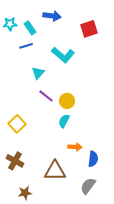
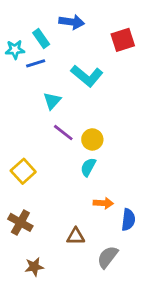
cyan star: (10, 24) -> (15, 50), moved
brown triangle: (55, 171) -> (76, 236), size x0.6
gray semicircle: (88, 186) -> (108, 257), moved

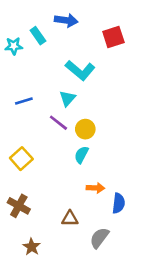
blue line: (36, 63) -> (24, 101), moved
cyan triangle: (52, 101) -> (67, 98), moved
brown star: (34, 267) -> (32, 247), turned -30

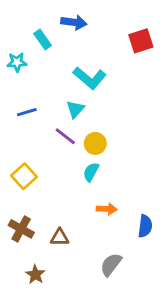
red square: (113, 37) -> (141, 41), moved
cyan star: (14, 46) -> (17, 62), moved
blue semicircle: (119, 203) -> (145, 226), moved
brown triangle: (70, 219) -> (60, 237), moved

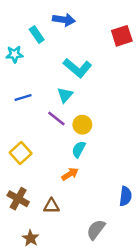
orange arrow: (107, 209) -> (70, 174), moved, turned -35

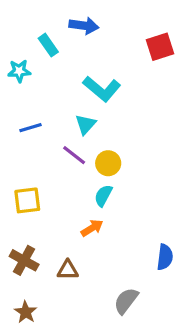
yellow square: (21, 153) -> (27, 200), turned 35
brown star: (31, 238) -> (26, 312), moved

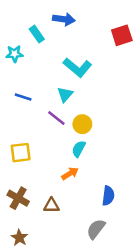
blue line: (30, 128) -> (23, 97), turned 35
blue semicircle: (165, 257) -> (108, 196), moved

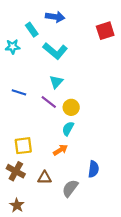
cyan L-shape: (77, 67) -> (55, 51), moved
blue line: (23, 97) -> (19, 92), moved
yellow square: (21, 153) -> (23, 146), moved
gray semicircle: (96, 229) -> (70, 188), moved

